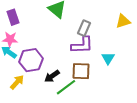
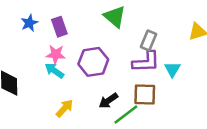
cyan triangle: (108, 58) -> (172, 69), moved
purple hexagon: (31, 60) -> (93, 62), moved

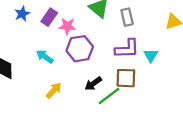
purple rectangle: (59, 27) -> (49, 17), turned 54
gray rectangle: (149, 40) -> (127, 17), moved, turned -36
pink star: (56, 54) -> (67, 26), moved

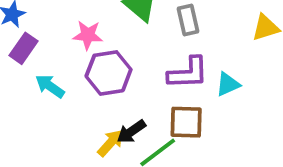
purple rectangle: (49, 17) -> (23, 48), moved
cyan triangle: (151, 55) -> (228, 84), turned 35
yellow arrow: (54, 90) -> (110, 143), moved

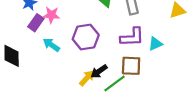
pink star: (88, 35) -> (51, 15), moved

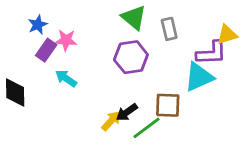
purple hexagon: (86, 37) -> (131, 57), moved
purple L-shape: (132, 37) -> (212, 53), moved
cyan triangle: (155, 44) -> (199, 77), size x1.6

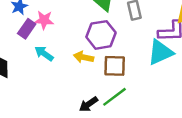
brown square: (168, 105) -> (115, 66), moved
black arrow: (127, 112) -> (89, 104), moved
yellow arrow: (111, 121) -> (84, 57), moved, turned -120

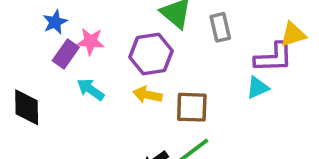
purple hexagon: (101, 35) -> (151, 54), moved
cyan triangle: (160, 52) -> (258, 88), size x0.6

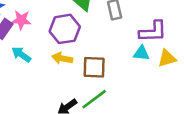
yellow triangle: (293, 34) -> (167, 58), moved
cyan triangle: (258, 88) -> (141, 53), turned 30

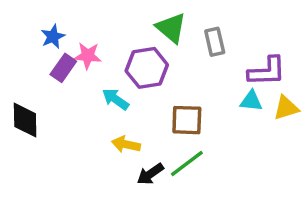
cyan arrow: (21, 54) -> (116, 99), moved
yellow arrow: (62, 58) -> (126, 144), moved

